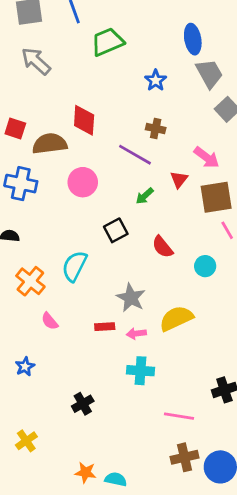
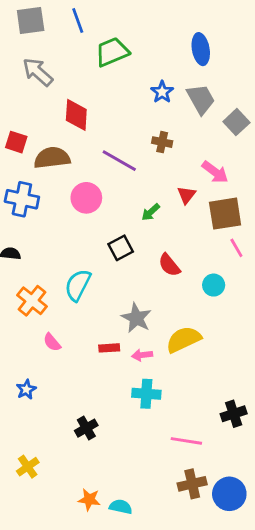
gray trapezoid: (209, 73) -> (201, 99), moved
red diamond: (84, 120) -> (76, 115), moved
purple line: (135, 155) -> (119, 161), moved

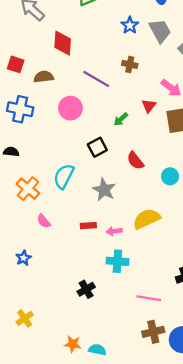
brown semicircle: (52, 158) -> (44, 77), size x0.7
gray star: (136, 318) -> (104, 190), moved
black cross: (86, 428) -> (86, 289), moved

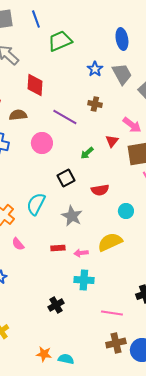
red semicircle: (135, 161) -> (100, 190), turned -60
cyan circle: (170, 176) -> (126, 211), moved

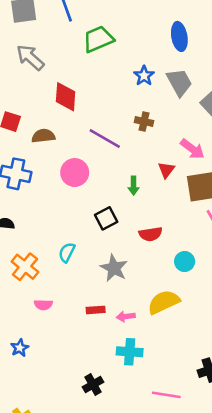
green arrow: (87, 153) -> (134, 186), turned -48
cyan semicircle: (36, 204) -> (67, 252), size x0.7
pink semicircle: (18, 244) -> (43, 305), turned -48

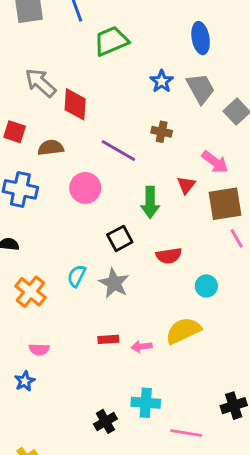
gray arrow: (30, 57) -> (41, 83), moved
green arrow: (134, 186) -> (150, 202), size x1.5
gray star: (114, 268) -> (114, 283), moved
pink semicircle: (43, 305) -> (39, 349), moved
cyan cross: (130, 352) -> (146, 403), moved

